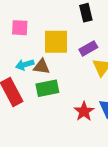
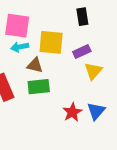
pink square: (20, 28) -> (17, 26), size x1.5
cyan arrow: (25, 65) -> (20, 47), moved

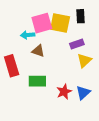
pink square: (17, 26) -> (42, 23), moved, turned -30
yellow square: (51, 42) -> (60, 23), moved
green rectangle: (39, 87) -> (37, 81), moved

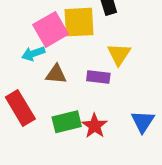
purple rectangle: (77, 44) -> (98, 77), moved, turned 40
yellow triangle: (84, 60) -> (119, 54), moved
red star: (64, 92) -> (95, 126), moved

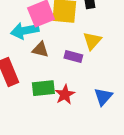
cyan arrow: (33, 54) -> (25, 31), size x1.5

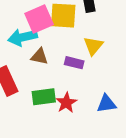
blue triangle: (103, 97) -> (106, 104), turned 42

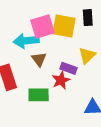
brown triangle: (39, 56) -> (39, 59), turned 35
red star: (66, 103) -> (61, 80), moved

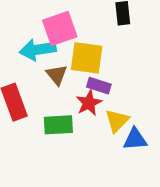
yellow square: (64, 26) -> (87, 58), moved
yellow triangle: (87, 56) -> (117, 121), moved

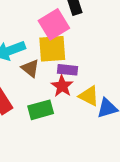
pink square: (60, 29) -> (54, 24), moved
yellow triangle: (117, 121) -> (89, 96), turned -35

